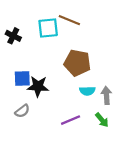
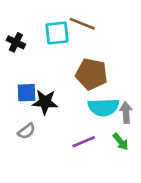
cyan semicircle: (87, 91) -> (103, 107), size x1.6

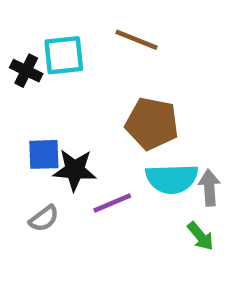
cyan square: (57, 33) -> (64, 55), moved
purple line: (84, 142) -> (112, 203), moved

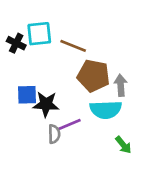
brown line: (136, 40) -> (73, 46), moved
gray arrow: (209, 188) -> (121, 85), moved
gray semicircle: (44, 218) -> (54, 134), moved, turned -54

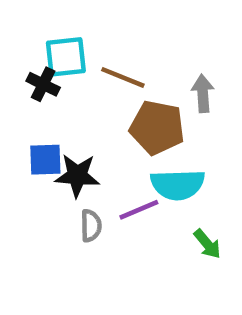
black cross: (16, 43) -> (43, 84), moved
gray arrow: (121, 85) -> (203, 93), moved
purple line: (69, 125) -> (139, 210), moved

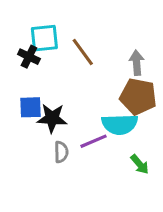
brown line: (123, 77) -> (83, 52), turned 32
brown pentagon: (157, 128) -> (138, 97), moved

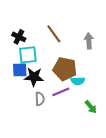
cyan square: (44, 38) -> (28, 55), moved
brown pentagon: (138, 97) -> (65, 69), moved
cyan semicircle: (120, 124) -> (78, 81), size x0.6

